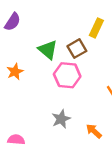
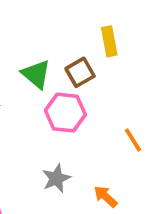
yellow rectangle: (96, 28) -> (109, 41), turned -36

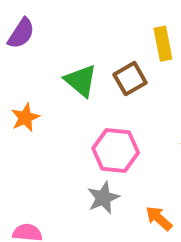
pink hexagon: (65, 113) -> (116, 150), moved

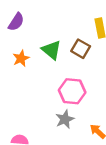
brown square: (130, 79) -> (81, 49), turned -30
orange star: (25, 118) -> (21, 58), moved

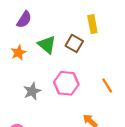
purple semicircle: (16, 22) -> (24, 20), moved
gray star: (65, 119) -> (32, 91), moved

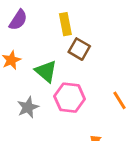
yellow rectangle: (92, 24) -> (65, 24), moved
green triangle: (47, 45) -> (46, 71), moved

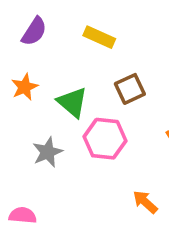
yellow rectangle: (65, 24) -> (99, 37), turned -55
brown square: (79, 49) -> (130, 89), moved, turned 35

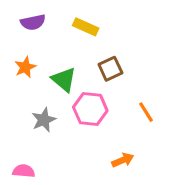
purple semicircle: (34, 31) -> (33, 22), turned 45
orange arrow: (145, 202) -> (123, 160), turned 115

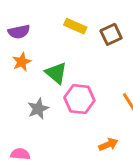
purple semicircle: (33, 22) -> (19, 32), moved
brown square: (110, 69) -> (111, 34), moved

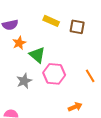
brown square: (111, 34) -> (77, 27), turned 35
orange star: (22, 62) -> (19, 43), moved

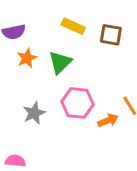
green triangle: (37, 55) -> (60, 62), moved, turned 36
orange arrow: (75, 107) -> (108, 120), moved

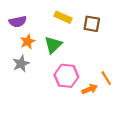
gray star: (34, 113) -> (21, 64), moved

